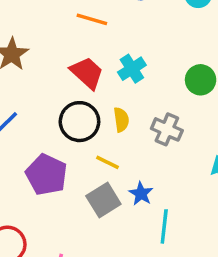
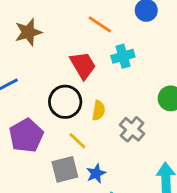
cyan cross: (132, 69) -> (123, 56), moved

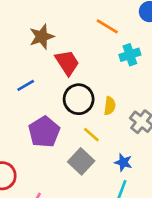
red trapezoid: (83, 65) -> (67, 63), moved
gray square: (65, 169) -> (81, 161), turned -30
blue star: (96, 173) -> (123, 162), moved, turned -30

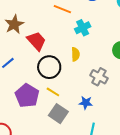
yellow semicircle: (110, 106) -> (75, 54), moved
yellow line: (91, 135) -> (53, 92), moved
blue star: (123, 162) -> (86, 103), moved

